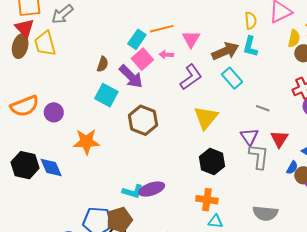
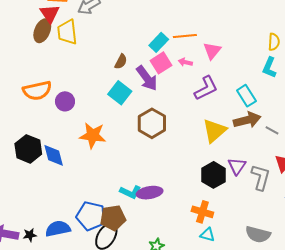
brown arrow: (225, 51) -> (247, 120), moved
purple triangle: (249, 137) -> (237, 166), moved

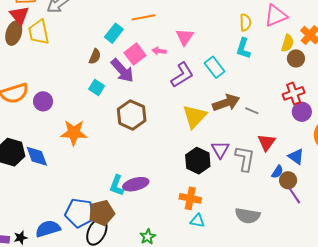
orange line: (185, 36) -> (143, 17), moved
cyan rectangle: (159, 42) -> (114, 33), moved
cyan square: (120, 93) -> (97, 88), size x0.7
cyan rectangle: (246, 96) -> (215, 67), moved
cyan L-shape: (130, 192) -> (117, 185), turned 90

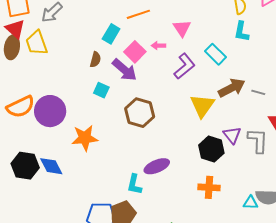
purple circle: (43, 101) -> (50, 111), size x1.6
purple ellipse: (136, 184) -> (157, 166), moved
cyan triangle: (197, 221) -> (251, 203), moved

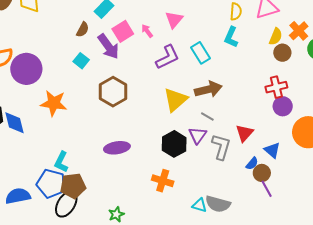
pink arrow: (158, 46) -> (147, 31), turned 40
gray line: (258, 92) -> (207, 117), moved
cyan L-shape: (134, 184) -> (61, 162), moved

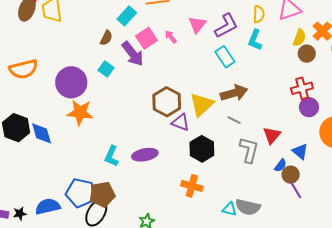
purple L-shape: (168, 57) -> (226, 26), moved
purple circle: (26, 69) -> (71, 82), moved
brown hexagon: (113, 92) -> (167, 102), moved
purple triangle: (198, 135) -> (181, 122), moved, turned -42
cyan L-shape: (61, 162) -> (112, 156), moved

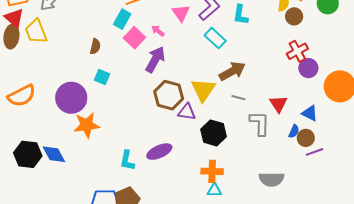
cyan rectangle: (127, 16) -> (122, 19), moved
purple arrow: (133, 54) -> (155, 59), moved, turned -100
purple line: (296, 190) -> (315, 152), turned -66
cyan triangle: (229, 209) -> (214, 190), moved

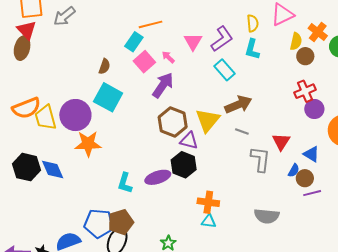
yellow trapezoid: (36, 32) -> (46, 118), moved
cyan square: (102, 77) -> (108, 97), size x1.8
black hexagon: (213, 133) -> (184, 165), moved

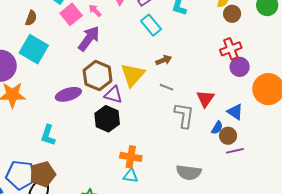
brown arrow: (238, 105) -> (164, 60), size x0.6
purple ellipse: (158, 177) -> (68, 94), moved

